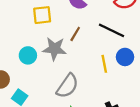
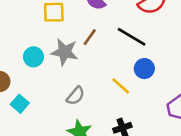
yellow line: (104, 64) -> (121, 86), moved, turned -42
gray semicircle: (67, 86) -> (76, 96), size x0.7

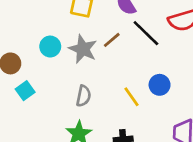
black line: (132, 37) -> (146, 33), moved
gray semicircle: (76, 96) -> (83, 96), turned -42

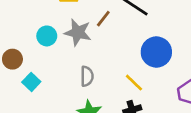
blue circle: (160, 85) -> (156, 52), size x1.5
yellow line: (131, 97) -> (134, 83), moved

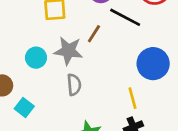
gray semicircle: (87, 76) -> (74, 85), moved
yellow line: (134, 83) -> (133, 98), turned 36

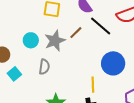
gray star: (68, 51) -> (55, 41), turned 30
gray semicircle: (74, 85) -> (44, 67), moved

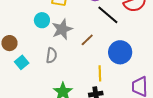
brown line: (76, 33) -> (87, 40), moved
cyan circle: (31, 40) -> (42, 20), moved

